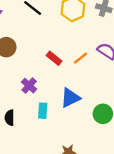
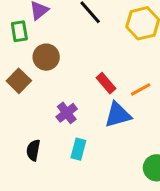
blue triangle: (70, 98) -> (118, 115), moved

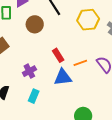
brown circle: (46, 57) -> (35, 24), moved

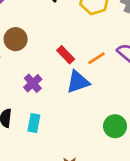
brown circle: (35, 24) -> (16, 39), moved
cyan rectangle: (34, 96) -> (34, 123), moved

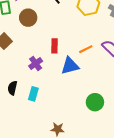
brown circle: (16, 39) -> (28, 18), moved
red rectangle: (66, 55) -> (54, 46), moved, turned 40

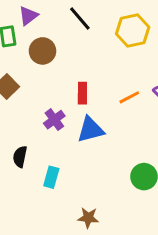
blue triangle: (70, 66) -> (91, 130), moved
cyan rectangle: (33, 94) -> (51, 177), moved

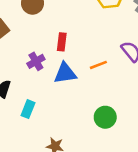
orange line: (129, 97) -> (98, 65), moved

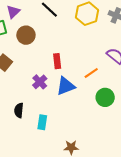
green circle: (105, 117) -> (105, 97), moved

